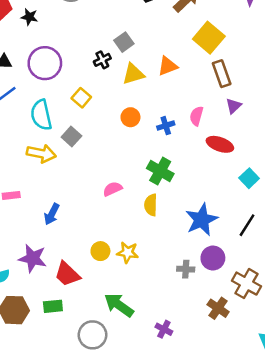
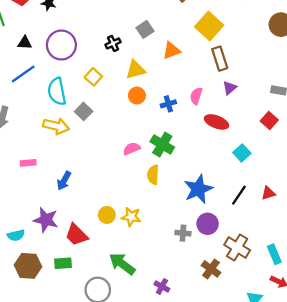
gray square: (124, 42) -> (145, 29), moved
yellow triangle: (133, 74) -> (136, 70), moved
pink semicircle: (113, 189) -> (132, 149), moved

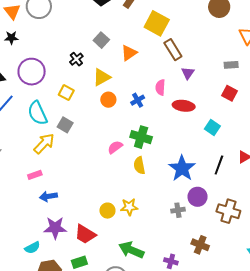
yellow arrow: (56, 126) -> (44, 144), turned -45
pink rectangle: (28, 163) -> (35, 175), moved
blue arrow: (64, 181) -> (48, 196), moved, turned 66
brown cross: (211, 269) -> (200, 245), moved

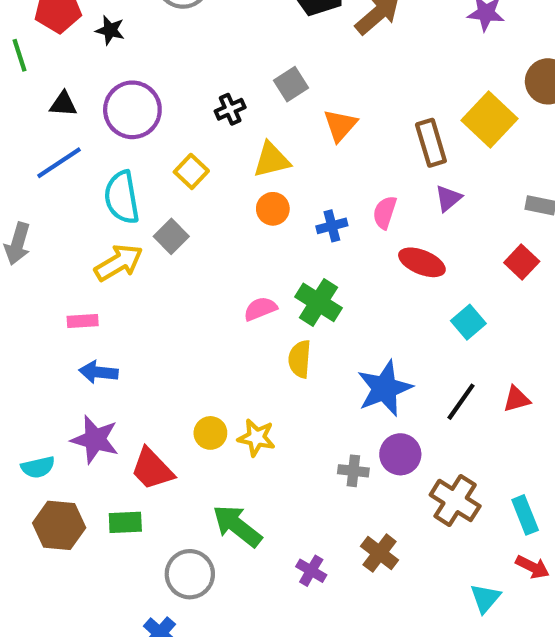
yellow square: (157, 23) -> (489, 120), moved
orange triangle: (129, 53) -> (340, 125), turned -30

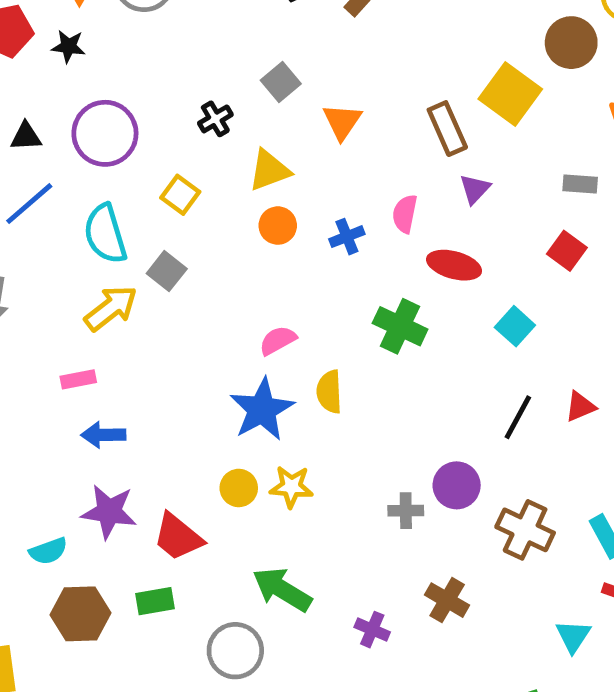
green cross: (319, 302) -> (400, 326), moved
blue star: (384, 388) -> (262, 409), moved

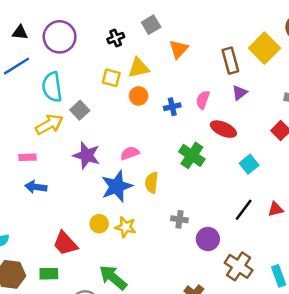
yellow square: (180, 195) -> (111, 78), moved, turned -30
gray cross: (406, 511) -> (179, 219), moved
purple star: (109, 512) -> (87, 155), moved

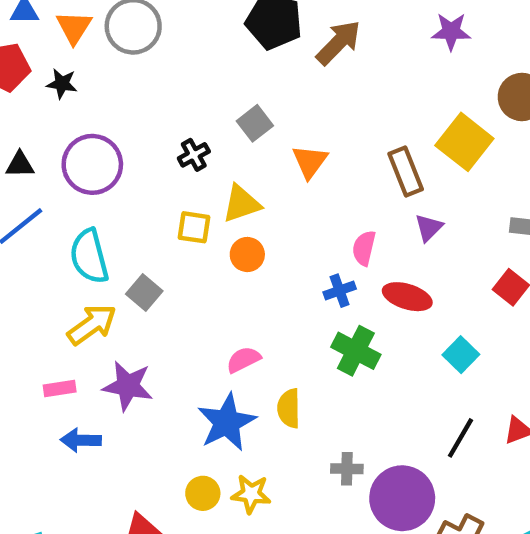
blue cross: (172, 107) -> (340, 291), moved
purple star: (87, 155) -> (128, 386), moved
purple circle: (208, 239) -> (402, 498), size x1.5

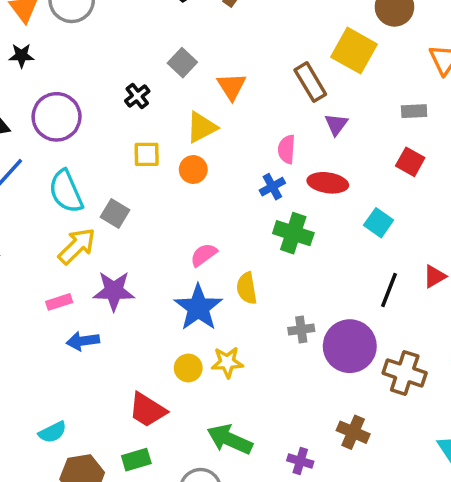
yellow triangle: (241, 204) -> (202, 127), moved

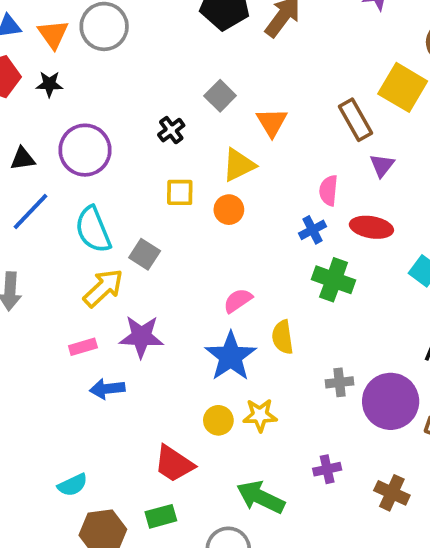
purple cross: (300, 461) -> (327, 469), moved, turned -30

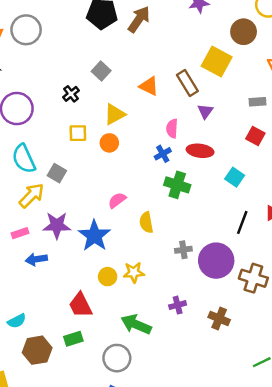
orange triangle: (272, 122) -> (149, 86), moved, turned -30
blue star: (231, 356) -> (94, 236), moved
red trapezoid: (174, 464) -> (80, 305), turned 32

